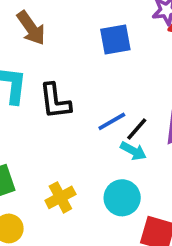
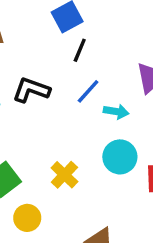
black L-shape: (55, 101) -> (31, 90), turned 135
black line: (137, 129) -> (80, 50), moved

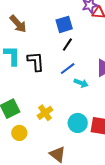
black L-shape: (31, 90) -> (36, 61), turned 55
cyan circle: (120, 157) -> (78, 123), moved

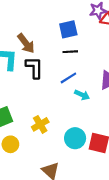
brown arrow: (18, 24) -> (26, 43), moved
black line: (67, 45) -> (70, 52), turned 48

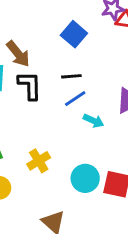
blue square: (68, 29) -> (74, 34), turned -36
black line: (70, 52) -> (71, 76), moved

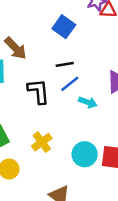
black L-shape: (30, 86) -> (38, 91), moved

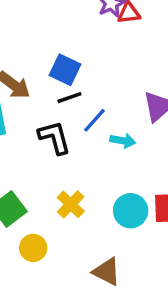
blue square: (64, 27) -> (65, 70), moved
black line: (65, 64) -> (69, 98), moved

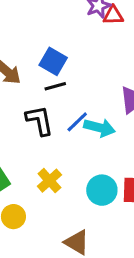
blue line: (95, 120) -> (77, 122), moved
cyan arrow: (123, 141) -> (100, 128), size x1.4

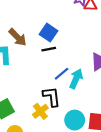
black L-shape: (39, 120) -> (52, 97), moved
cyan arrow: (100, 128) -> (76, 79), turned -84

